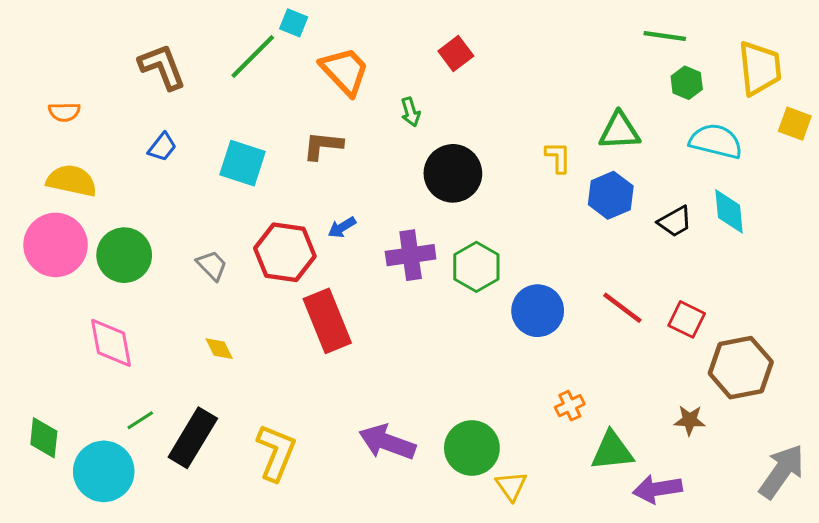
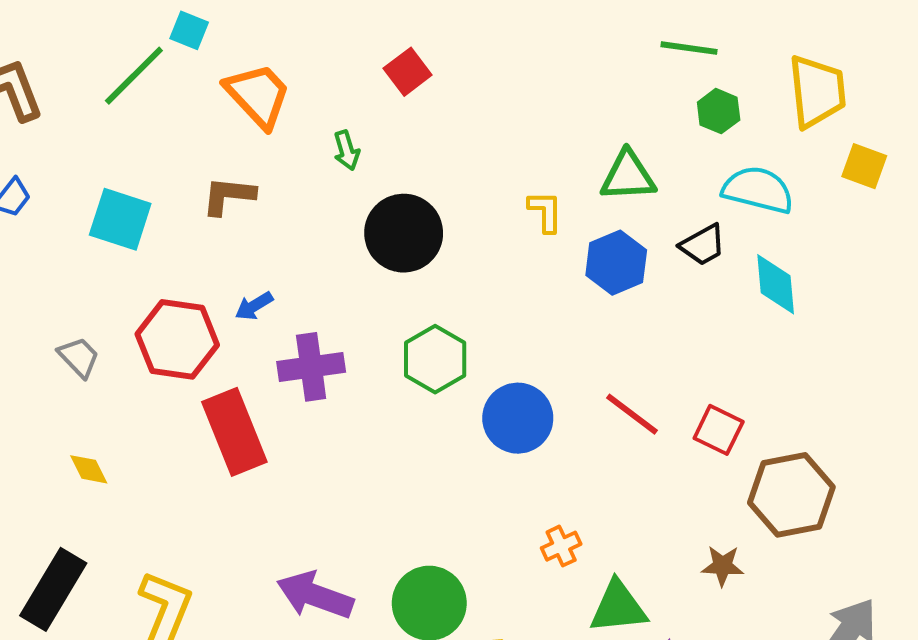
black trapezoid: (675, 222) -> (703, 245), moved
purple cross: (411, 255) -> (311, 367), moved

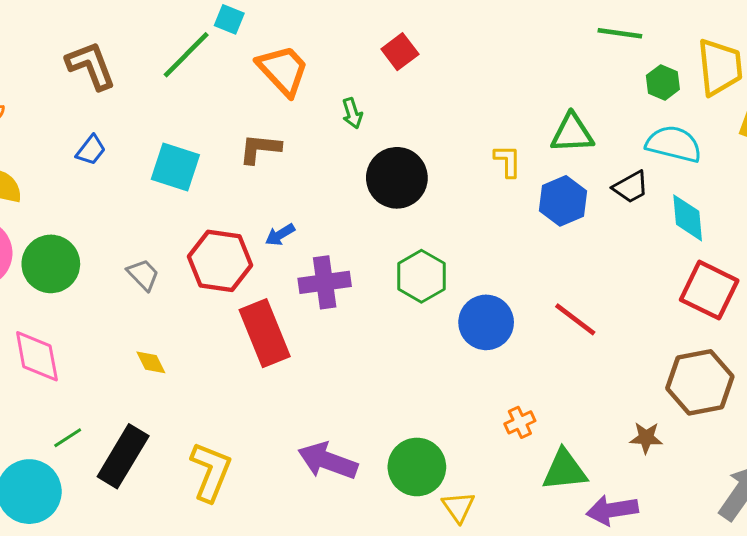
green hexagon: (719, 111) -> (663, 82), moved
red square: (719, 430) -> (709, 290), moved, size x1.5

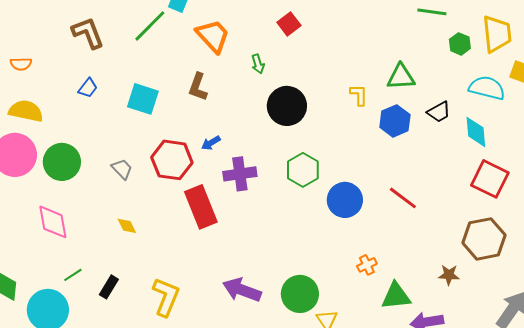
cyan semicircle: (674, 144) -> (487, 88), moved
brown L-shape: (260, 149) -> (198, 87), turned -76
black rectangle: (123, 456) -> (109, 287), size x0.6

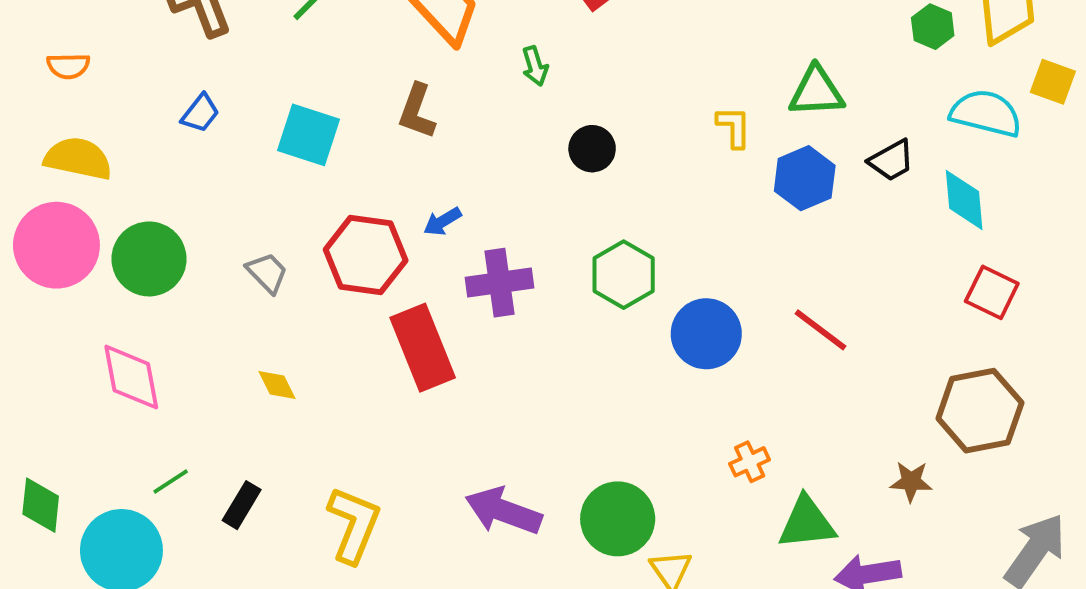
black circle: (287, 106) -> (592, 149), size x0.6
red square: (490, 179) -> (992, 292), size x0.7

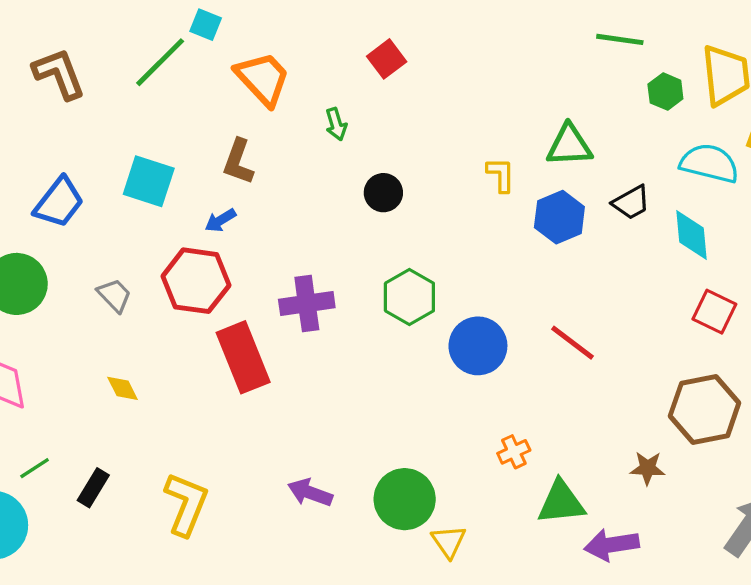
blue trapezoid: (200, 113) -> (59, 202), moved, size x1.6
blue arrow: (442, 222) -> (220, 220), moved
purple arrow: (503, 511) -> (310, 493), size x0.7

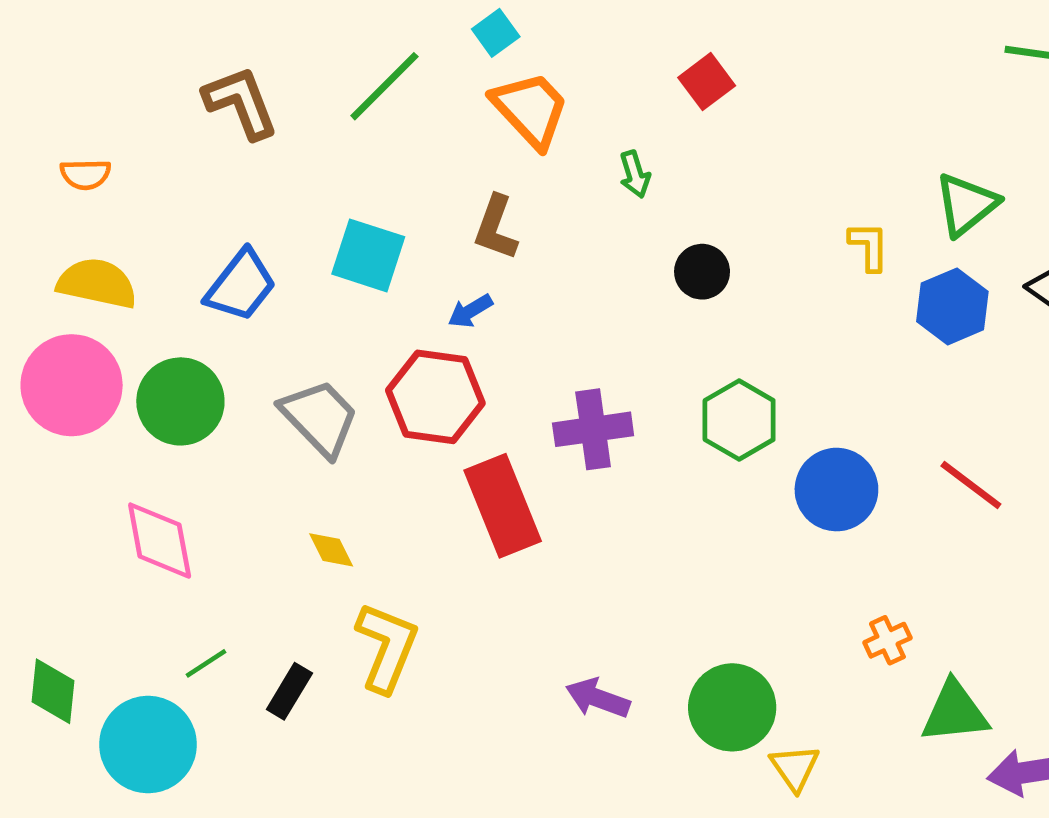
cyan square: (206, 25) -> (496, 33), moved, turned 32
green triangle: (569, 145) -> (966, 204), turned -36
gray trapezoid: (114, 295) -> (320, 418), size x1.6
yellow L-shape: (186, 504) -> (387, 647), moved

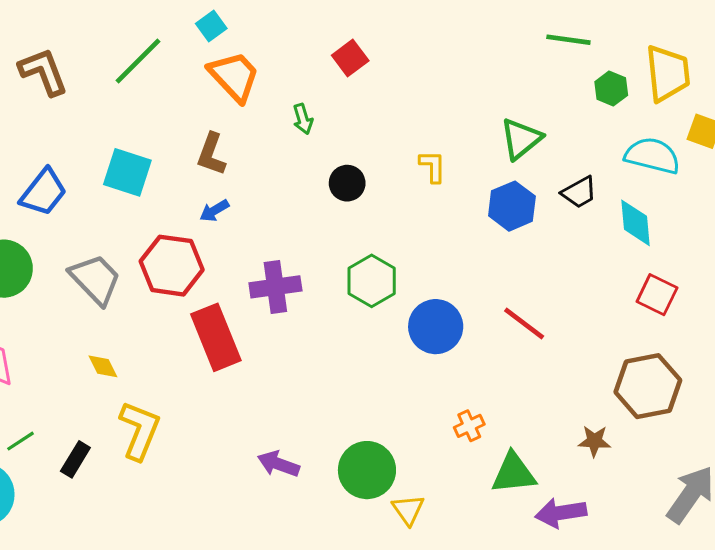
yellow L-shape: (869, 246) -> (433, 166), moved
blue arrow: (470, 311) -> (214, 211), moved

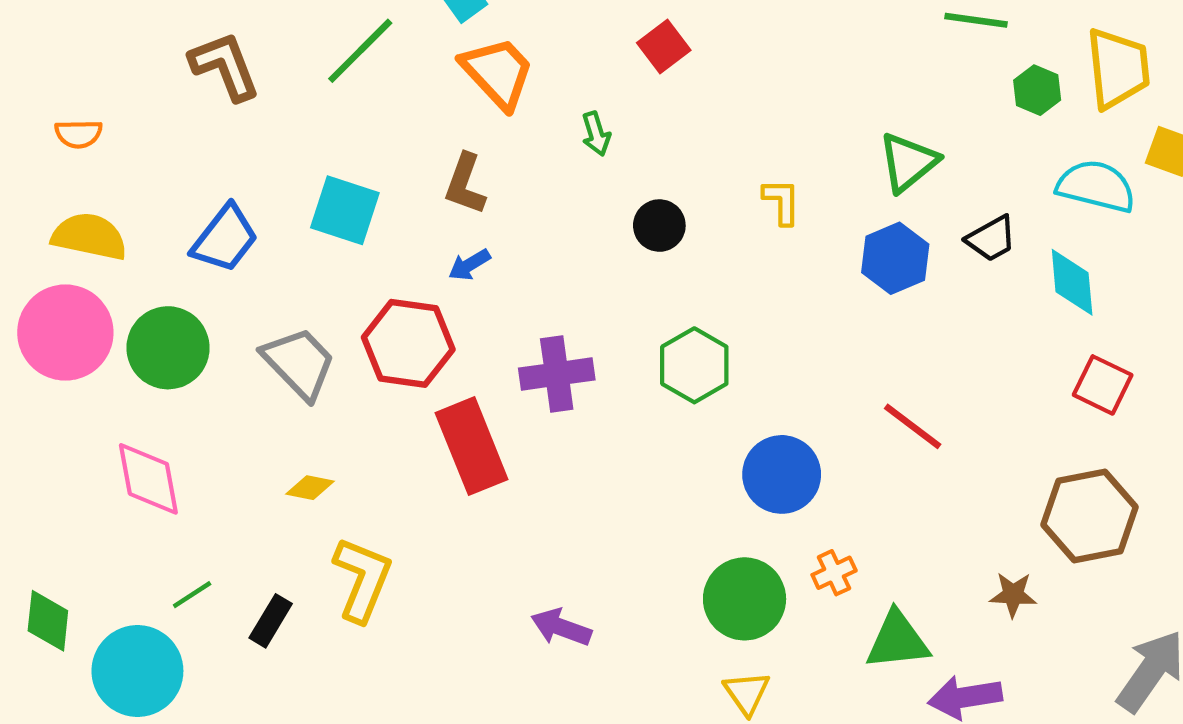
blue circle: (436, 327) -> (782, 474), moved
yellow diamond: (103, 366) -> (310, 488), turned -52
green circle: (367, 470) -> (745, 599), moved

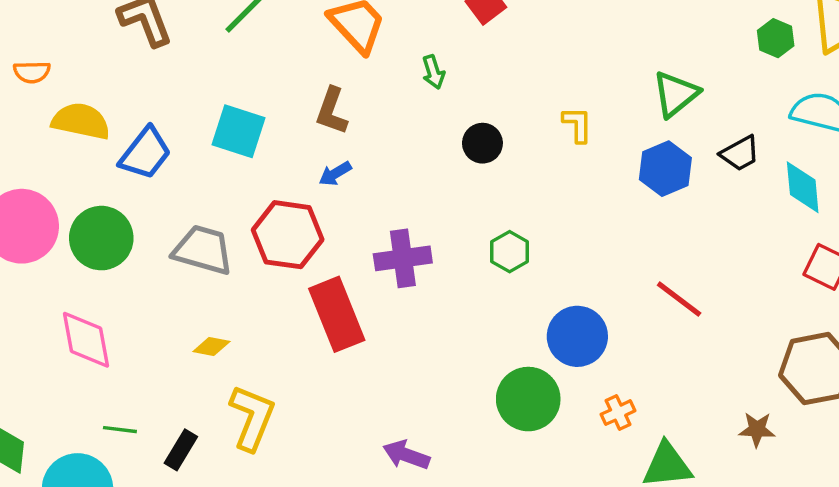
yellow semicircle: (89, 236) -> (81, 121), moved
gray trapezoid: (299, 363) -> (203, 250), turned -30
green hexagon: (694, 365) -> (510, 252), size x0.7
green line: (192, 595) -> (120, 430), turned 40
green circle: (745, 599) -> (528, 399), moved

